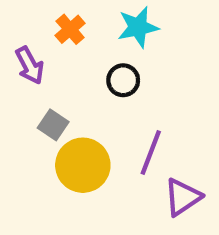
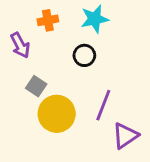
orange cross: (70, 29) -> (48, 20), turned 30

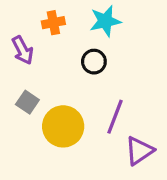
gray square: (36, 86) -> (27, 102), moved

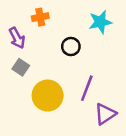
cyan star: (105, 21) -> (100, 22), moved
gray square: (27, 102) -> (21, 67), moved

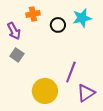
black circle: (71, 47) -> (58, 25), moved
yellow circle: (48, 96) -> (45, 91), moved

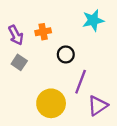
orange cross: (33, 14) -> (43, 32), moved
black circle: (58, 25) -> (66, 54), moved

